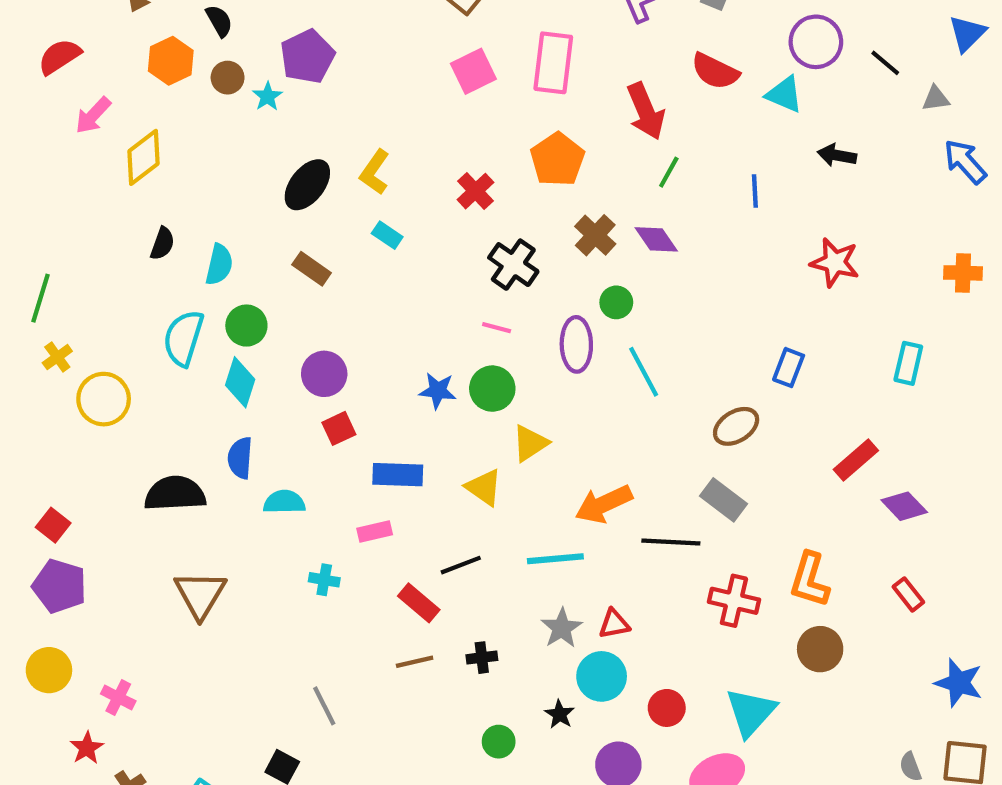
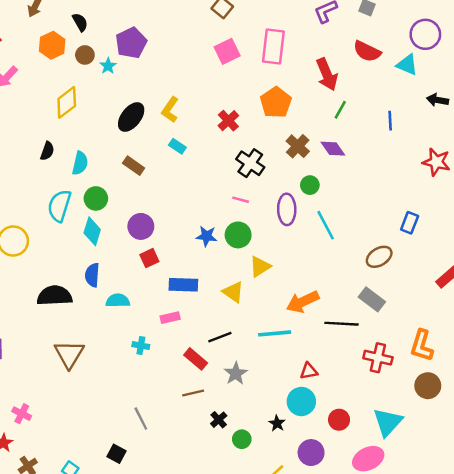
yellow diamond: (143, 157) -> (67, 102), moved
gray star: (562, 628) -> (236, 374), moved
black cross: (482, 658) -> (219, 420), moved, turned -35

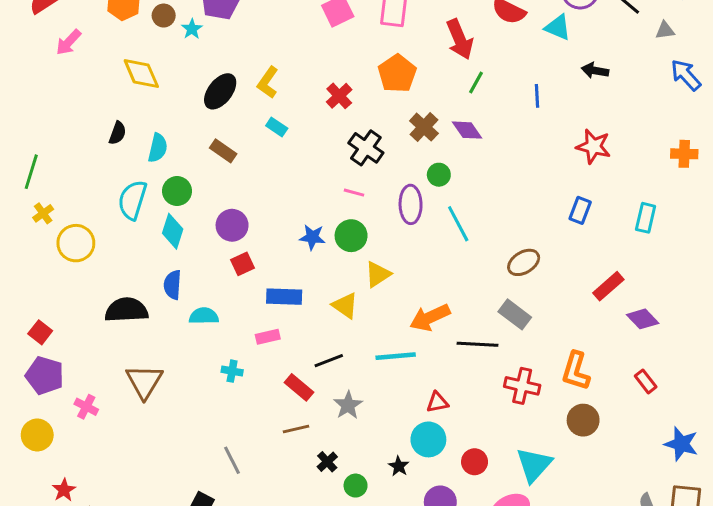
yellow diamond: (67, 102) -> (141, 74), turned -76
blue rectangle: (410, 223) -> (580, 210), moved
pink cross: (22, 414) -> (86, 407), moved

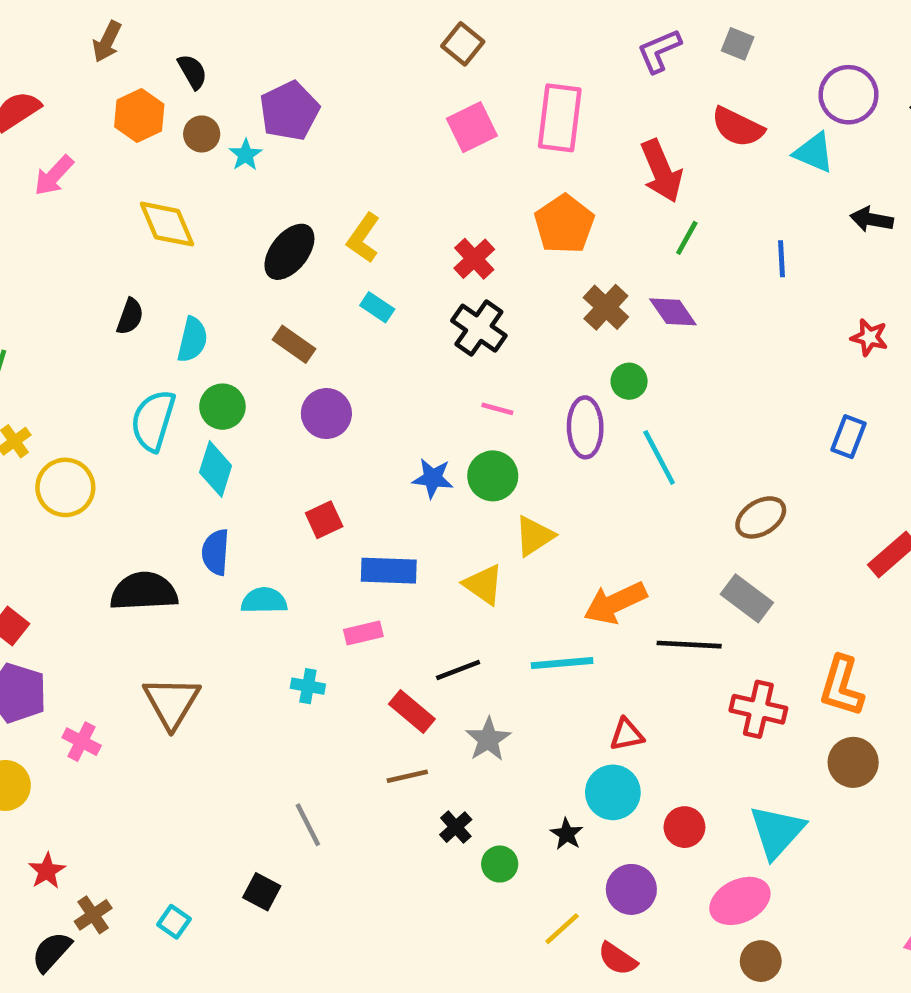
red star: (594, 146) -> (869, 337), size x0.7
black cross: (366, 148) -> (479, 328), moved
purple circle: (232, 225) -> (326, 414), moved

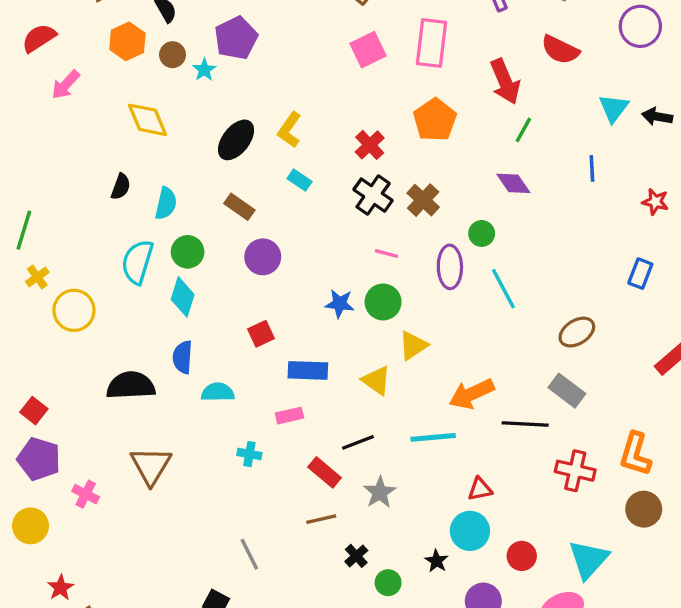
cyan triangle: (814, 152) -> (614, 108), moved, turned 44
blue line: (782, 259) -> (592, 168), moved
brown cross: (606, 307) -> (423, 200), moved

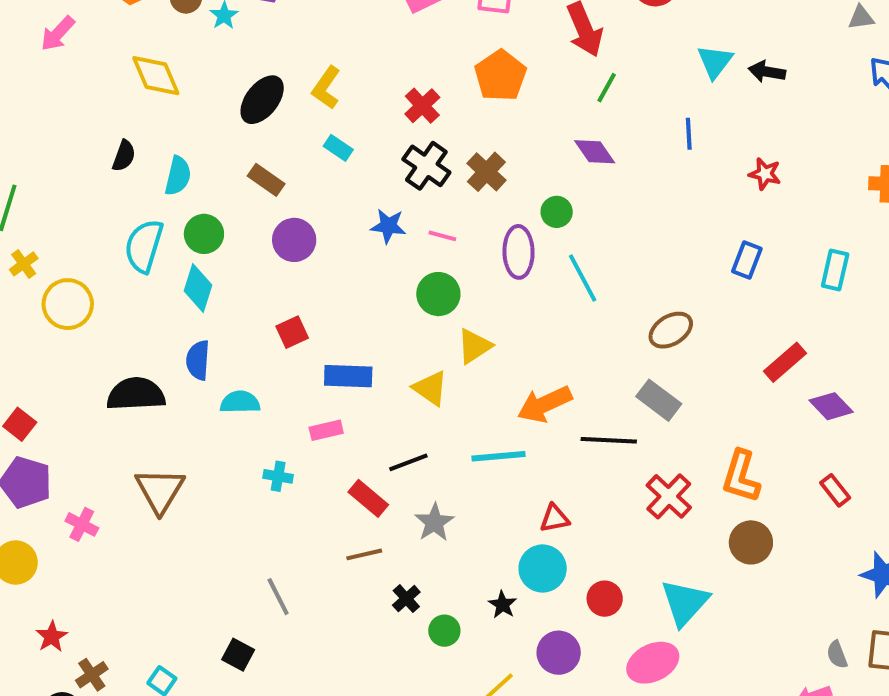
blue star: (340, 304) -> (388, 226), moved
red cross: (575, 471) -> (669, 496), turned 30

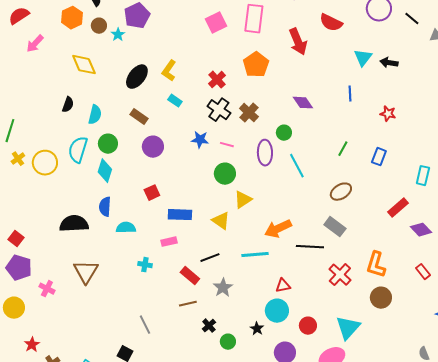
green line: (607, 88) -> (343, 149), moved
cyan rectangle: (835, 270) -> (423, 176), moved
yellow circle: (68, 304) -> (45, 163), moved

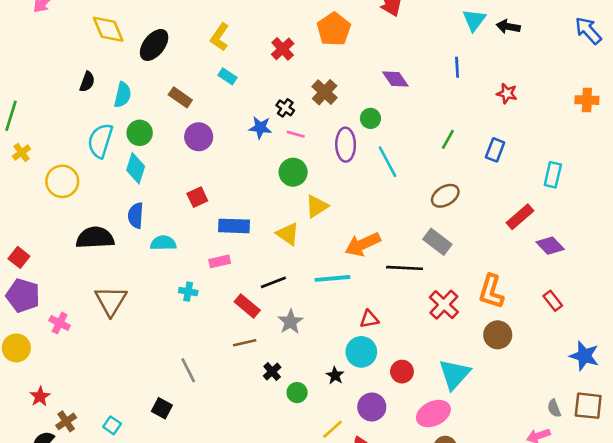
black ellipse: (137, 77) -> (154, 45), moved
black cross: (219, 110) -> (285, 108), moved, size x0.6
yellow circle: (45, 163) -> (62, 181), moved

